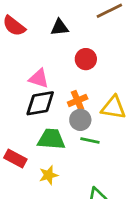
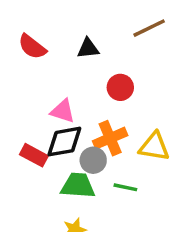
orange cross: (78, 101) -> (110, 138), size x1.4
gray circle: (80, 120) -> (93, 160), moved
red rectangle: (15, 159) -> (34, 155), moved

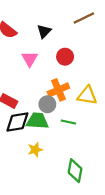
black triangle: (88, 48) -> (44, 31), turned -40
pink triangle: (63, 111) -> (30, 59), moved, turned 42
black diamond: (64, 142) -> (17, 122), moved

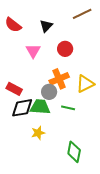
yellow triangle: (87, 95) -> (85, 84), turned -36

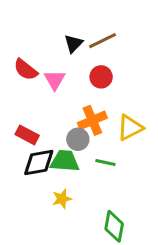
brown line: (82, 14) -> (103, 41), moved
red semicircle: (13, 25) -> (26, 70), moved

